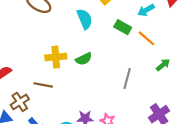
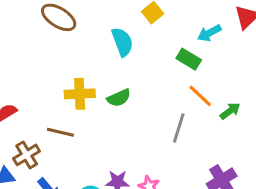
green rectangle: (123, 27) -> (189, 59), moved
orange line: (146, 38) -> (200, 96), moved

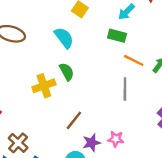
green semicircle: (119, 98) -> (67, 72), moved, turned -78
brown line: (60, 132) -> (74, 120), moved, turned -48

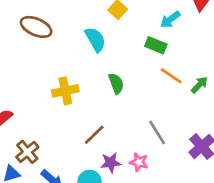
green semicircle: (67, 72) -> (116, 83), moved
gray line: (125, 89) -> (157, 132), moved, turned -40

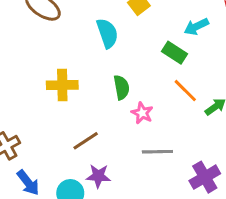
gray line: (157, 132) -> (157, 152), turned -70
pink star: (139, 162) -> (142, 113), moved

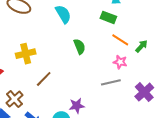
yellow cross: (62, 85) -> (26, 54), moved
pink star: (142, 113) -> (120, 62), moved
brown line: (86, 141) -> (44, 79), moved

